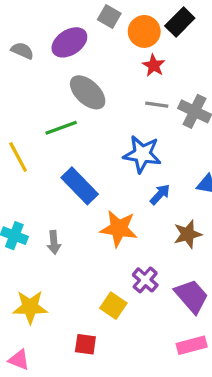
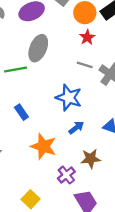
gray ellipse: (88, 92) -> (38, 48), turned 60
blue rectangle: (80, 186) -> (21, 112), size x0.6
purple cross: (145, 280) -> (66, 175), moved

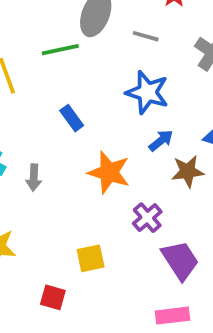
gray line: (85, 65) -> (146, 36), moved
brown star: (91, 159) -> (188, 171), moved
yellow square: (31, 199) -> (91, 258), turned 36

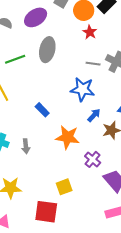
gray line: (146, 36) -> (93, 64), moved
green line: (60, 50) -> (15, 59), moved
red square: (53, 297) -> (46, 212), size x1.6

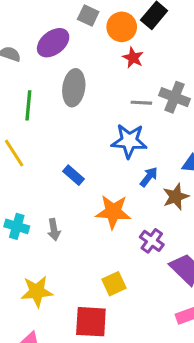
green line: (15, 59) -> (28, 105), turned -60

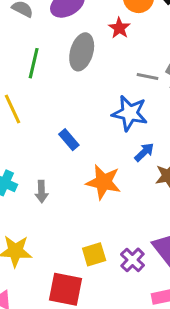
red star: (133, 58) -> (119, 28), moved
purple cross: (152, 241) -> (133, 260), moved

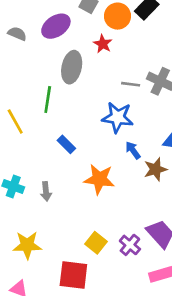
green line: (34, 63) -> (48, 100), moved
blue arrow: (144, 152) -> (133, 150), turned -78
yellow square: (94, 254) -> (96, 243), turned -30

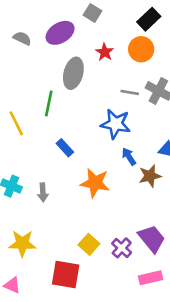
orange circle: (117, 16) -> (141, 49), moved

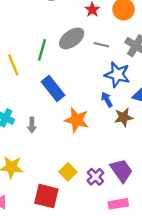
gray ellipse: (73, 73) -> (72, 38), moved, turned 35
gray line: (130, 92) -> (101, 45), moved
blue star: (116, 124) -> (117, 75), moved
blue rectangle: (65, 148) -> (53, 88), size x1.6

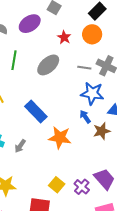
gray line: (101, 45) -> (84, 68), moved
green line: (42, 50) -> (14, 60), moved
gray arrow: (32, 125) -> (20, 146), turned 40

